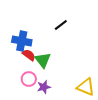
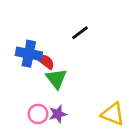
red semicircle: (29, 55) -> (46, 62), moved
pink circle: (29, 79) -> (38, 114), moved

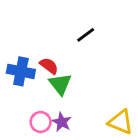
blue cross: (29, 54) -> (21, 71), moved
purple star: (58, 114) -> (62, 122), turned -30

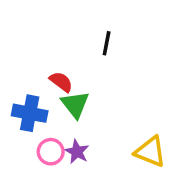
black line: (86, 35) -> (107, 43), turned -42
blue cross: (21, 71) -> (30, 113), moved

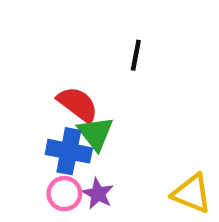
red semicircle: (61, 82) -> (78, 104), size x1.4
blue cross: (30, 113) -> (69, 151), moved

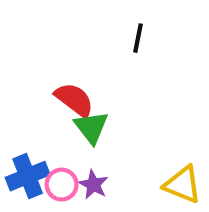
black line: (136, 55) -> (138, 38), moved
blue cross: (69, 151) -> (28, 176), moved, turned -33

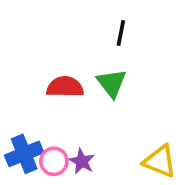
red semicircle: (74, 100) -> (65, 87), turned -36
green triangle: (91, 127) -> (112, 83), moved

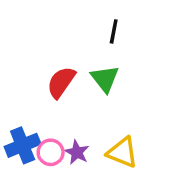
red semicircle: (65, 87) -> (61, 82), turned -56
yellow triangle: (160, 161) -> (122, 152), moved

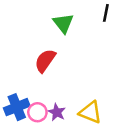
black line: (114, 31) -> (106, 13), moved
green triangle: (105, 79) -> (63, 23), moved

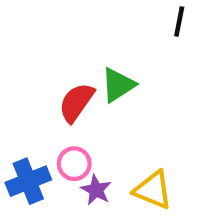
green triangle: (63, 23) -> (118, 85), moved, turned 35
pink circle: (37, 112) -> (74, 164), moved

